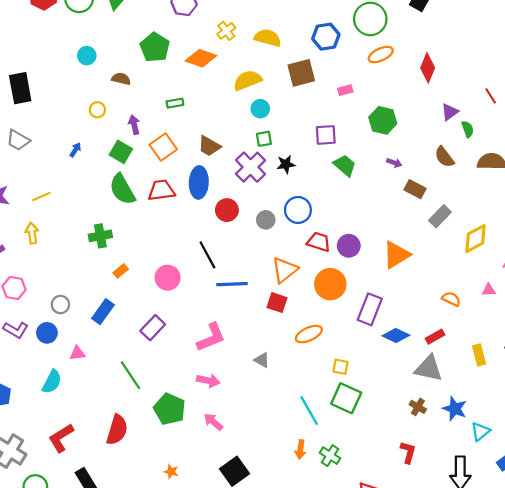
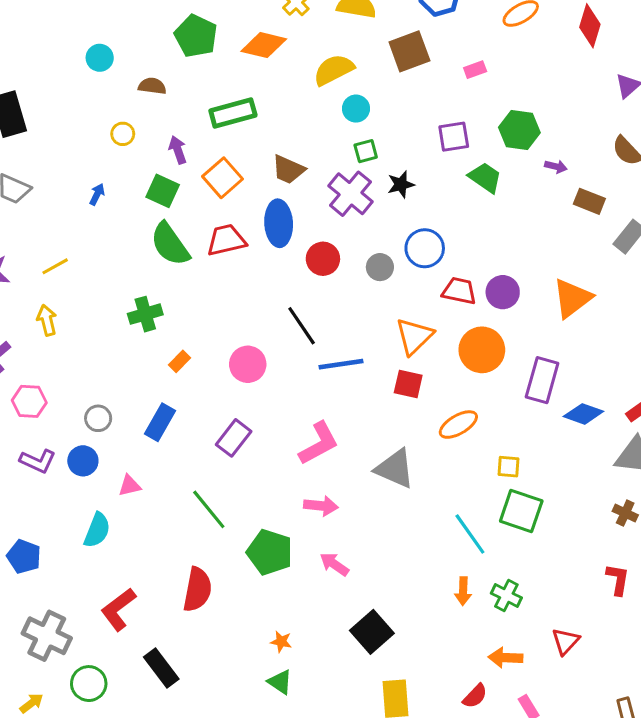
green rectangle: (175, 103) -> (233, 113), size x1.8
green hexagon: (383, 120) -> (519, 130), moved
gray triangle: (262, 360) -> (395, 469), size x1.8

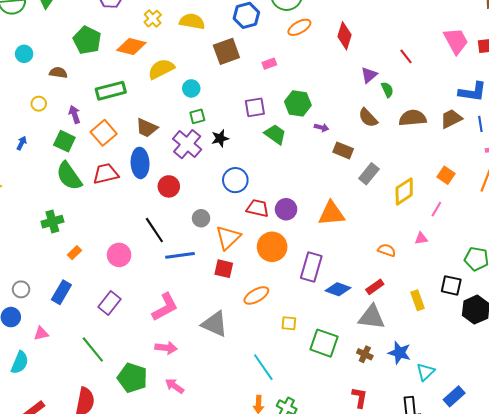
yellow semicircle: (334, 70) -> (161, 69), moved
gray circle: (380, 267) -> (201, 218), moved
orange triangle: (572, 298) -> (331, 214), turned 32
green square: (521, 511) -> (324, 343), moved

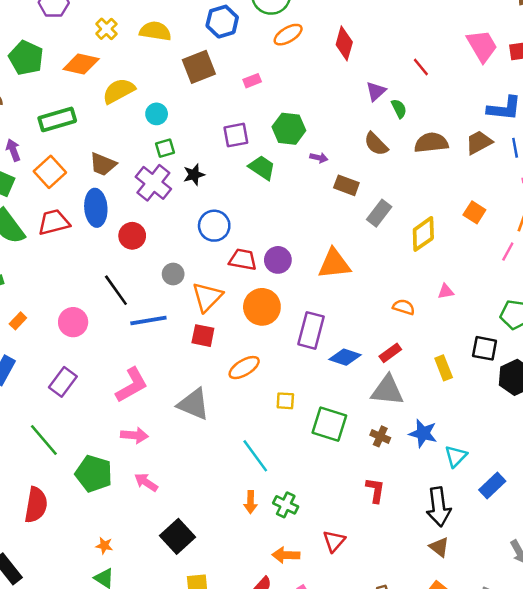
pink line: (436, 209) -> (508, 252), moved

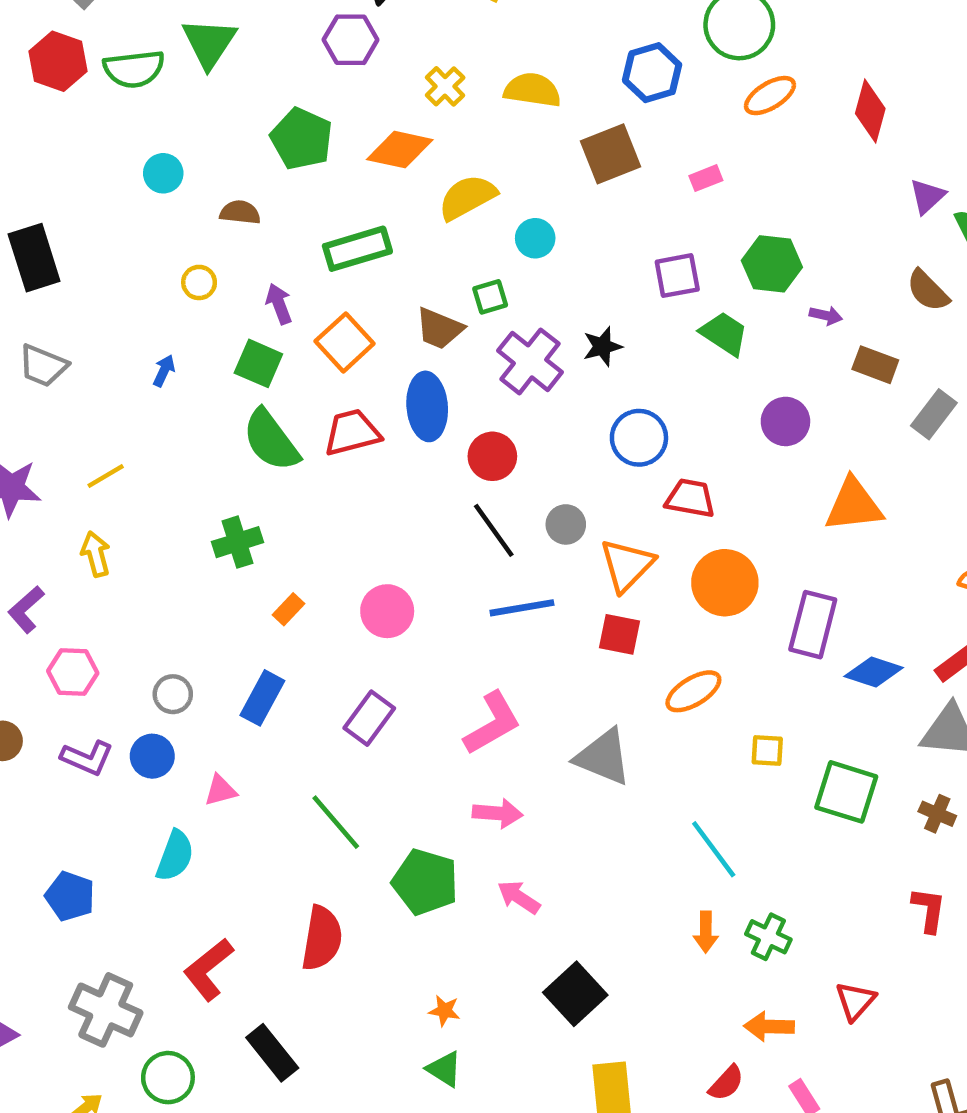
green square: (165, 148) -> (490, 297), moved
purple circle: (278, 260) -> (785, 421), moved
black line: (116, 290) -> (494, 530), moved

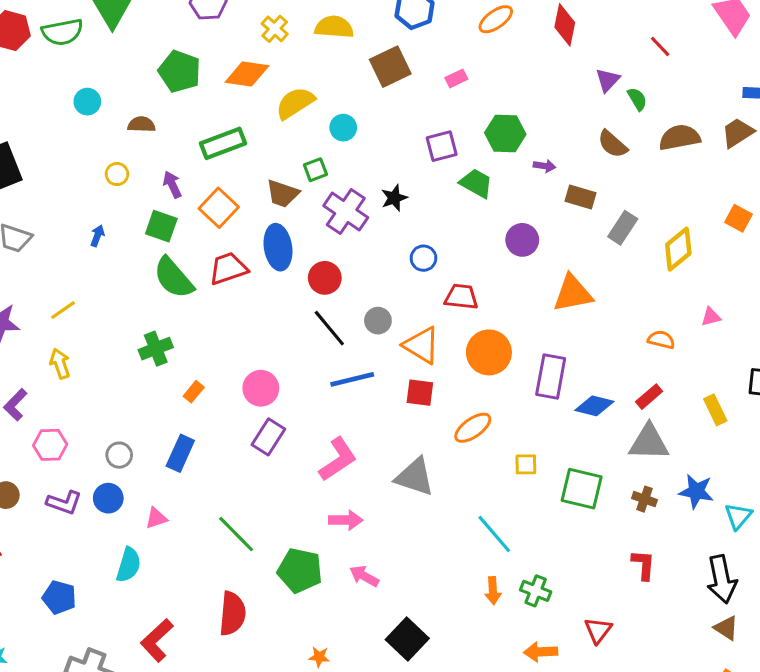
blue circle: (639, 438) -> (423, 258), size x0.7
orange triangle: (627, 565) -> (421, 345), turned -39
purple rectangle: (369, 718) -> (268, 437), moved

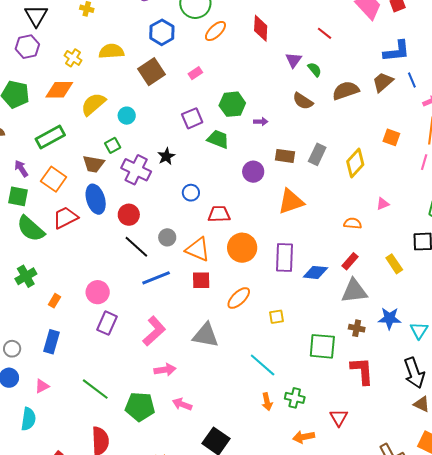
brown rectangle: (581, 197) -> (285, 156), moved
green square: (582, 489) -> (322, 346), moved
red L-shape: (643, 565) -> (362, 371), size x1.4

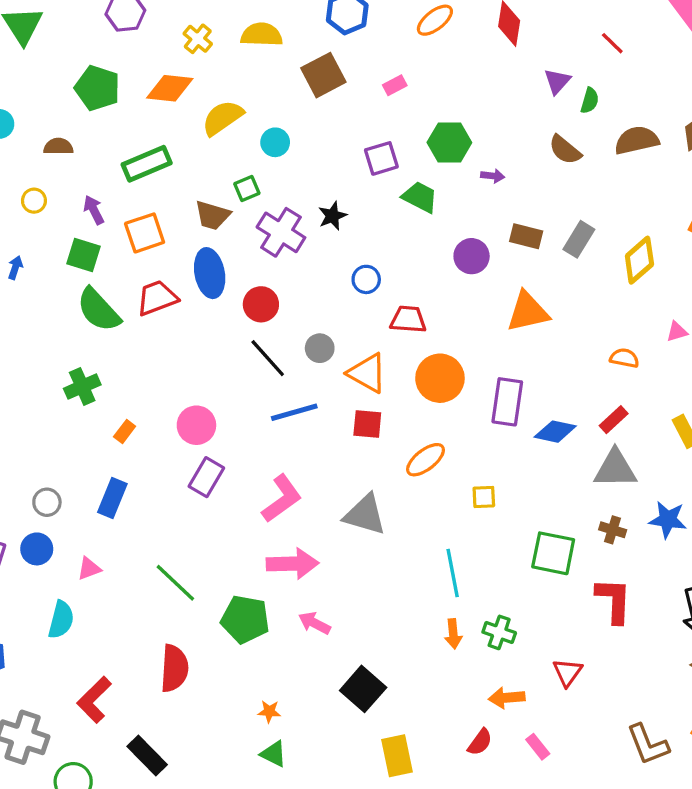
green semicircle: (315, 70) -> (590, 101), turned 49
orange square: (54, 179) -> (145, 233), turned 30
cyan line: (263, 365) -> (453, 573), turned 32
pink arrow: (165, 370) -> (293, 564), size x1.4

